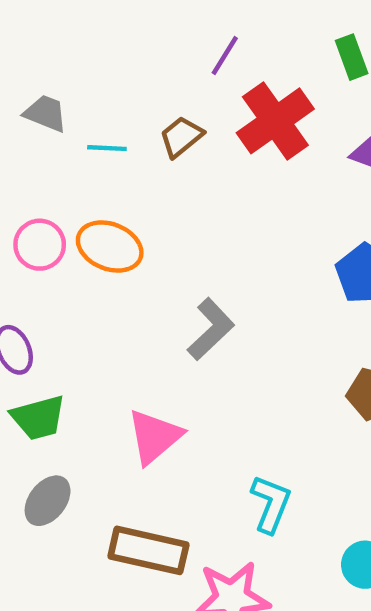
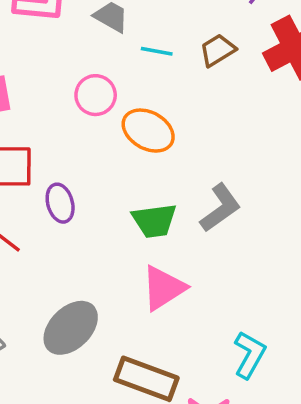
pink circle: (40, 245) -> (96, 95), moved
green trapezoid: (38, 418) -> (154, 221), moved
gray ellipse: (48, 501) -> (71, 328), size x1.4

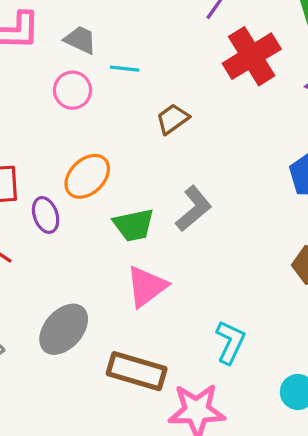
brown trapezoid: (218, 50) -> (173, 119), moved
pink circle: (96, 95) -> (72, 90), moved
orange ellipse: (148, 131) -> (87, 176), moved, turned -69

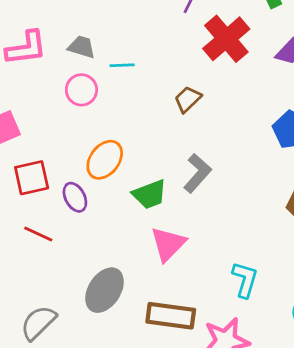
brown trapezoid: (173, 119) -> (188, 99), moved

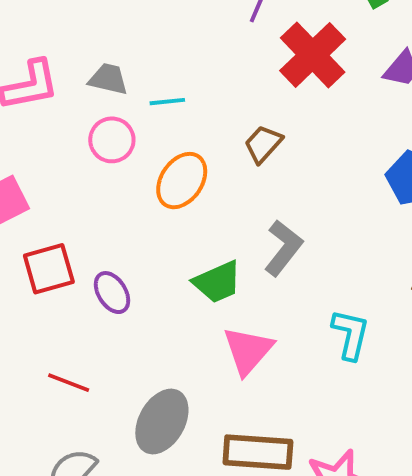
orange ellipse: (105, 160) -> (182, 181), moved
red line: (38, 234) -> (69, 383), moved
cyan L-shape: (245, 280) -> (350, 334), moved

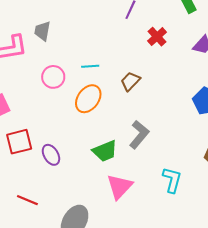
red cross: (313, 55) -> (157, 37), size x0.6
gray trapezoid: (108, 79) -> (42, 31), moved, turned -95
cyan line: (167, 102) -> (90, 66), moved

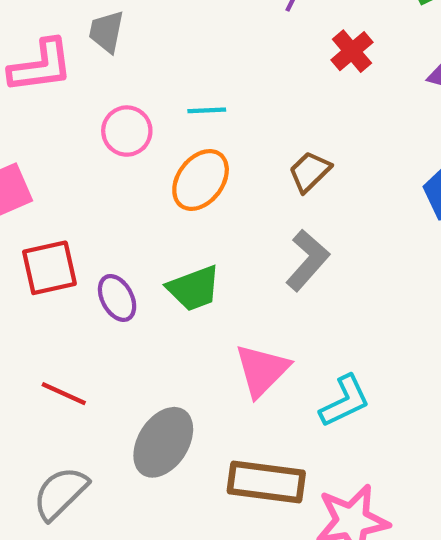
brown trapezoid: (130, 81) -> (310, 172), moved
green trapezoid: (105, 151) -> (194, 288), moved
cyan L-shape: (172, 180) -> (345, 401), moved, turned 48

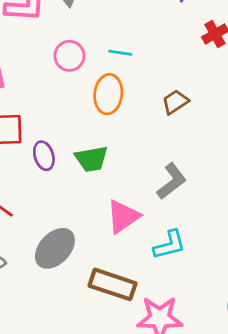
orange ellipse: (201, 180) -> (108, 94), turned -42
gray L-shape: (307, 260) -> (172, 181), moved

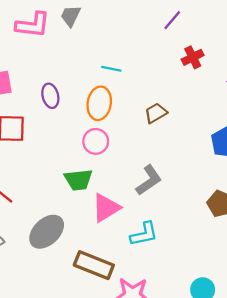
pink circle: (69, 56) -> (96, 141), moved
purple ellipse: (44, 156) -> (50, 96), moved
green trapezoid: (91, 159) -> (78, 180), moved

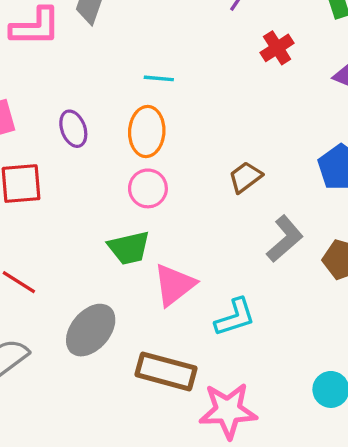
brown trapezoid: (156, 113) -> (245, 177), moved
gray L-shape: (149, 180) -> (285, 239), moved

